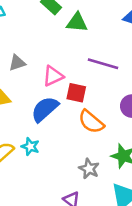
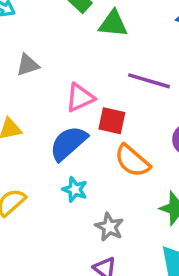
gray triangle: (17, 63) -> (28, 65), moved
cyan star: (30, 146) -> (75, 189), moved
gray star: (89, 169) -> (109, 227), moved

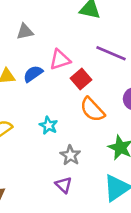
red square: (112, 121) -> (81, 79), turned 30
blue semicircle: (68, 143) -> (33, 74), moved, size x0.7

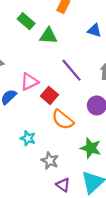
purple line: (111, 53) -> (71, 70), turned 35
purple triangle: (64, 185) -> (63, 185), moved

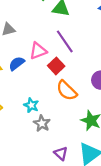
purple line: (71, 70) -> (65, 41), moved
gray star: (50, 161) -> (42, 123), moved

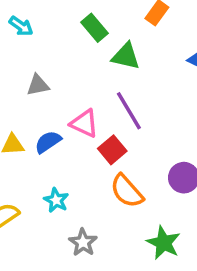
pink triangle: (38, 51) -> (84, 123), turned 42
cyan star: (31, 105) -> (56, 200), moved

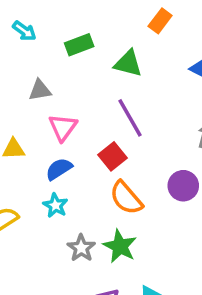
green rectangle: (94, 28) -> (79, 45), moved, turned -72
pink triangle: (84, 123) -> (63, 127), moved, turned 40
blue semicircle: (48, 142) -> (59, 169), moved
green star: (163, 243) -> (120, 246), moved

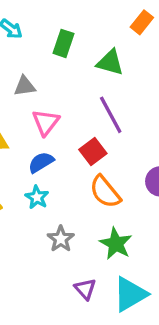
green rectangle: (79, 45) -> (63, 43), turned -52
green star: (120, 246) -> (116, 244), moved

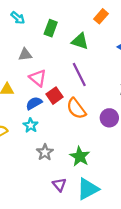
pink triangle: (46, 122) -> (38, 78), turned -30
red square: (93, 152) -> (55, 96), moved
orange semicircle: (105, 192) -> (76, 109), moved

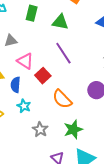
blue semicircle: (34, 103) -> (16, 85), moved, turned -49
orange semicircle: (76, 109) -> (62, 99), moved
green star: (80, 156) -> (73, 129), turned 30

